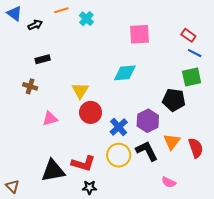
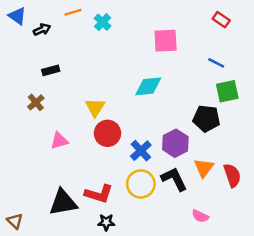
red rectangle: (188, 35) -> (221, 20), moved
blue line: (195, 53) -> (216, 63), moved
brown cross: (30, 86) -> (36, 102), turned 32

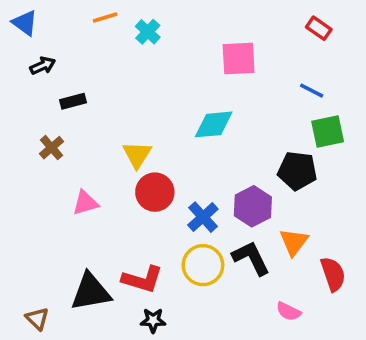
black arrow: (42, 30) -> (43, 66), moved
red semicircle: (232, 175) -> (333, 274), moved
brown triangle: (15, 221) -> (37, 319), moved

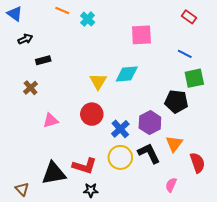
orange line: (105, 18) -> (62, 11), turned 40
yellow triangle: (137, 155) -> (98, 81), moved
pink semicircle: (288, 311) -> (171, 185), turned 88

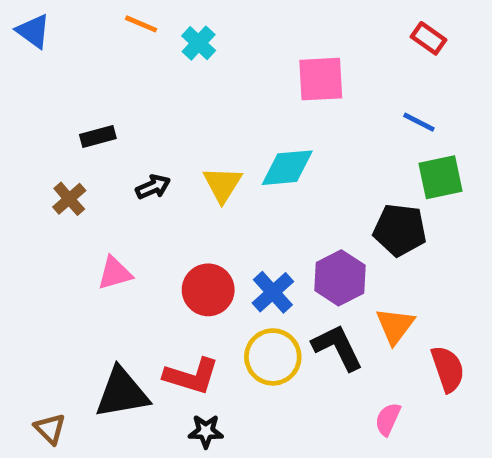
black arrow: (25, 39) -> (153, 187), moved
red circle: (92, 114) -> (208, 290), moved

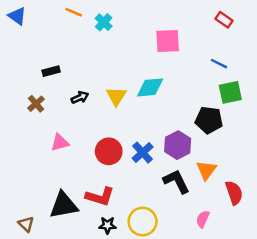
yellow circle: (273, 357) -> (143, 222), moved

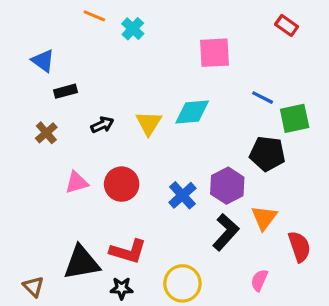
blue triangle: (17, 16) -> (43, 61), moved
blue line: (219, 64) -> (263, 98), moved
red circle: (109, 151) -> (122, 184), moved
black L-shape: (176, 181) -> (226, 232), turned 68
black star: (107, 225) -> (122, 288), moved

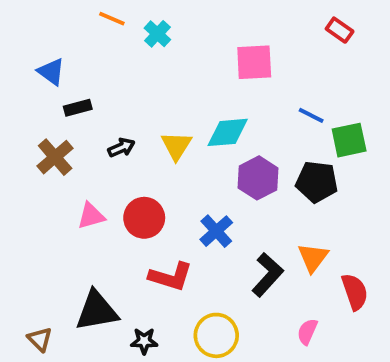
brown cross: (46, 133) -> (55, 157), size x1.4
purple hexagon: (227, 186) -> (258, 178), moved
red L-shape: (128, 251) -> (171, 277), moved

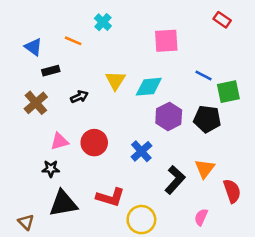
orange line: (112, 19) -> (73, 41), moved
yellow triangle: (176, 146) -> (115, 81), moved
red L-shape: (171, 277) -> (110, 197), moved
black star: (144, 341) -> (51, 169), moved

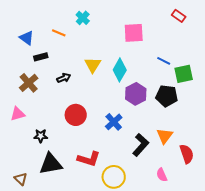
cyan diamond: (149, 87) -> (120, 70), turned -55
pink triangle: (59, 141) -> (18, 114), moved
pink semicircle: (201, 217) -> (162, 175), turned -48

